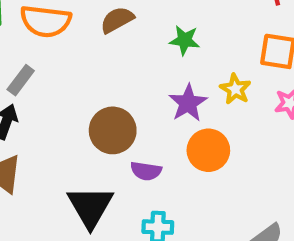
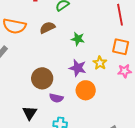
purple star: (188, 103) -> (78, 68), turned -30
black triangle: (90, 207) -> (30, 113), size x0.7

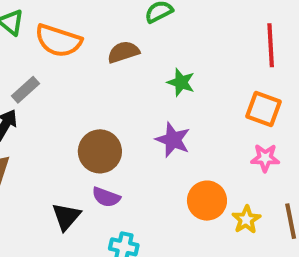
yellow star: (100, 63) -> (246, 220), moved
orange circle: (86, 90) -> (207, 201), moved
purple semicircle: (56, 98) -> (106, 197), moved

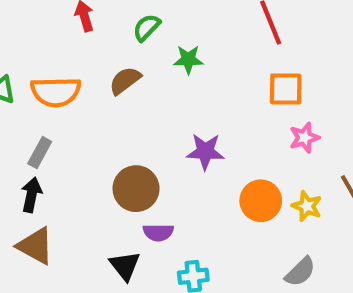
green star: (181, 82) -> (188, 60), moved

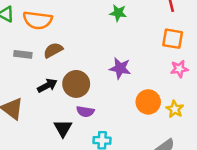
brown semicircle: (125, 81) -> (53, 50), moved
gray rectangle: (40, 153) -> (23, 54), turned 60
black arrow: (31, 195) -> (47, 86), moved, turned 42

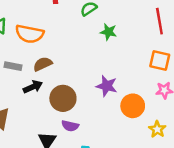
black arrow: (47, 86) -> (33, 87), moved
orange circle: (148, 102) -> (133, 106), moved

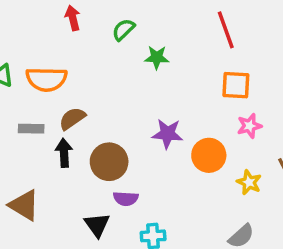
black arrow: (33, 87) -> (64, 153), turned -60

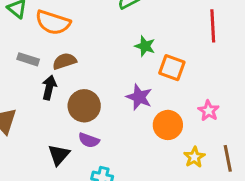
green star: (157, 57) -> (145, 46), moved
orange square: (236, 85) -> (172, 68), moved
pink star: (249, 126) -> (209, 111), turned 30

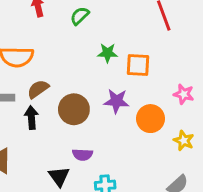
brown circle: (84, 106) -> (74, 109), moved

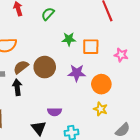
pink star: (184, 94) -> (121, 55), moved
brown circle: (74, 109) -> (45, 67), moved
yellow star: (184, 141) -> (101, 109), moved

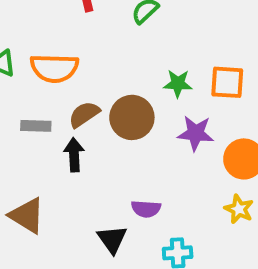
green star: (69, 39) -> (178, 84), moved

